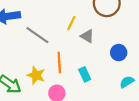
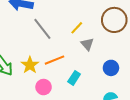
orange line: (59, 63) -> (54, 60), turned 54
cyan rectangle: (85, 74) -> (74, 78), turned 40

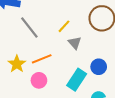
cyan rectangle: (74, 78) -> (77, 80), moved, size x1.5
pink circle: (44, 87) -> (39, 80), moved

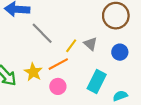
yellow line: (64, 26) -> (71, 46), moved
blue circle: (99, 67) -> (120, 52), moved

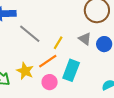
gray triangle: (91, 44) -> (85, 39), moved
cyan rectangle: (97, 82) -> (71, 70), moved

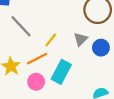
gray triangle: (85, 39) -> (81, 39), turned 32

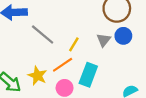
blue circle: (101, 48) -> (123, 36), moved

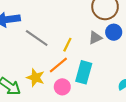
gray triangle: (104, 40) -> (95, 38), turned 32

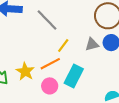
gray line: (37, 38) -> (47, 20), moved

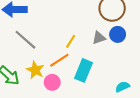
gray line: (47, 20) -> (25, 40), moved
pink circle: (50, 86) -> (52, 82), moved

